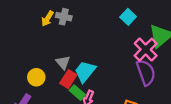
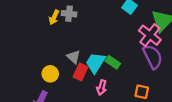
green rectangle: (77, 93) -> (113, 62), moved

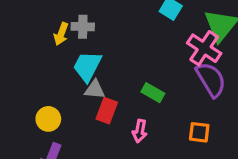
gray triangle: (74, 57) -> (95, 90), turned -32
cyan trapezoid: (95, 63) -> (87, 66), moved
yellow circle: (50, 74) -> (48, 119), moved

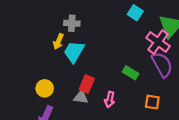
yellow arrow: (61, 34) -> (58, 41), moved
gray triangle: (95, 90) -> (81, 97), moved
green rectangle: (153, 93) -> (131, 73), moved

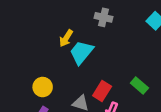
gray cross: (72, 23) -> (104, 17), moved
red rectangle: (87, 84) -> (102, 91), moved

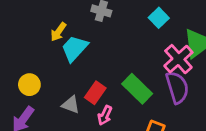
green rectangle: (139, 85) -> (137, 89), size x1.5

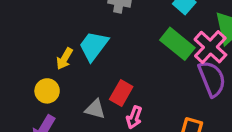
yellow arrow: (58, 32) -> (64, 59), moved
green rectangle: (137, 89) -> (177, 44), moved

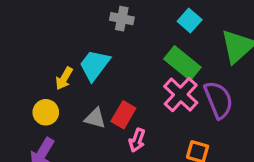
pink cross: (210, 47) -> (181, 95), moved
gray triangle: (95, 109) -> (95, 118), moved

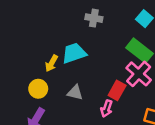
cyan trapezoid: (95, 65) -> (74, 53), turned 35
red rectangle: (123, 115) -> (117, 90), moved

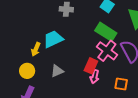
gray triangle: (75, 93) -> (57, 71), turned -32
pink arrow: (107, 109) -> (95, 77), moved

